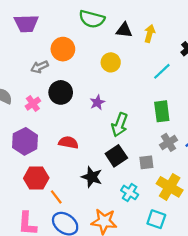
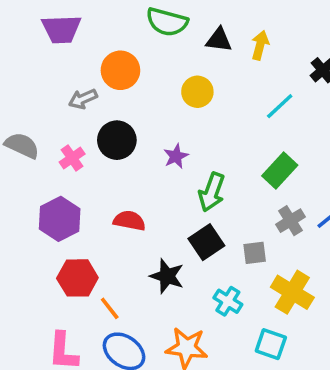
green rectangle: (162, 111) -> (280, 171), turned 50

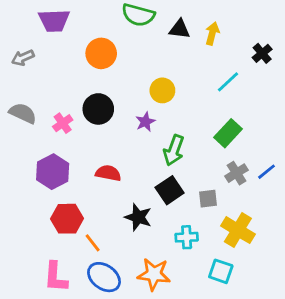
yellow circle: (197, 92) -> (162, 90), moved
gray arrow: (83, 99) -> (23, 58), moved
cyan cross: (228, 301) -> (187, 237), turned -35

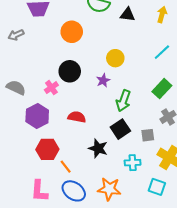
yellow arrow: (212, 33) -> (162, 15), moved
gray semicircle: (23, 113) -> (16, 88), moved
pink cross: (63, 123) -> (51, 88), moved

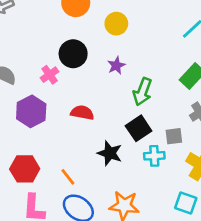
yellow circle: (115, 58) -> (116, 24), moved
red hexagon: (47, 149) -> (25, 169), moved
cyan cross: (133, 163) -> (154, 156), moved

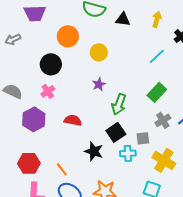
black circle: (73, 54) -> (51, 64), moved

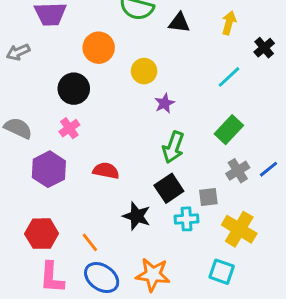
purple star: (99, 84) -> (165, 103), moved

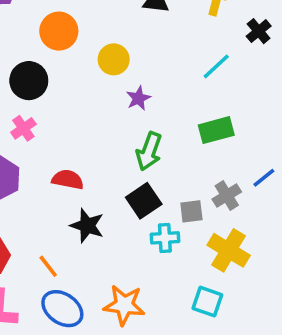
green rectangle: (229, 130) -> (216, 130), turned 32
gray cross: (238, 171) -> (227, 195), moved
black star: (137, 216) -> (87, 226), moved

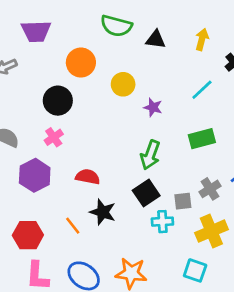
purple star: (138, 98) -> (153, 107), moved, turned -30
yellow cross: (229, 250) -> (211, 231), turned 36
orange line: (48, 266) -> (73, 226), moved

